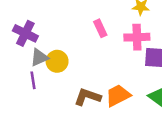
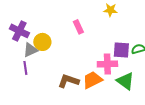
pink cross: (137, 37) -> (107, 64), moved
yellow circle: (57, 61) -> (42, 42), moved

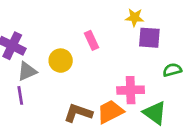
yellow circle: (42, 42) -> (61, 61), moved
purple square: (121, 50) -> (149, 38), moved

